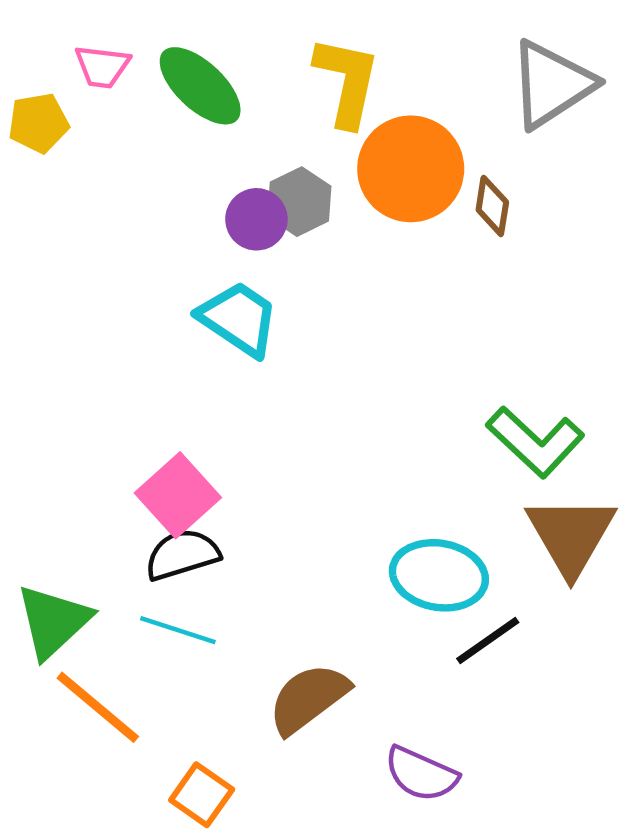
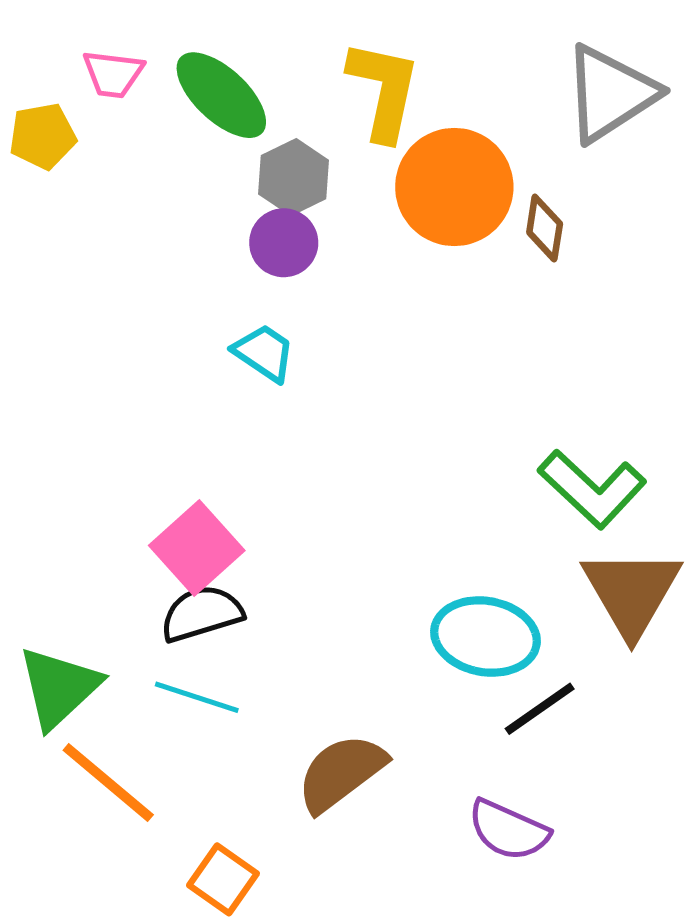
gray hexagon: (299, 202) -> (294, 177), moved
cyan trapezoid: (239, 319) -> (264, 353), size x0.7
purple semicircle: (421, 774) -> (508, 830), moved

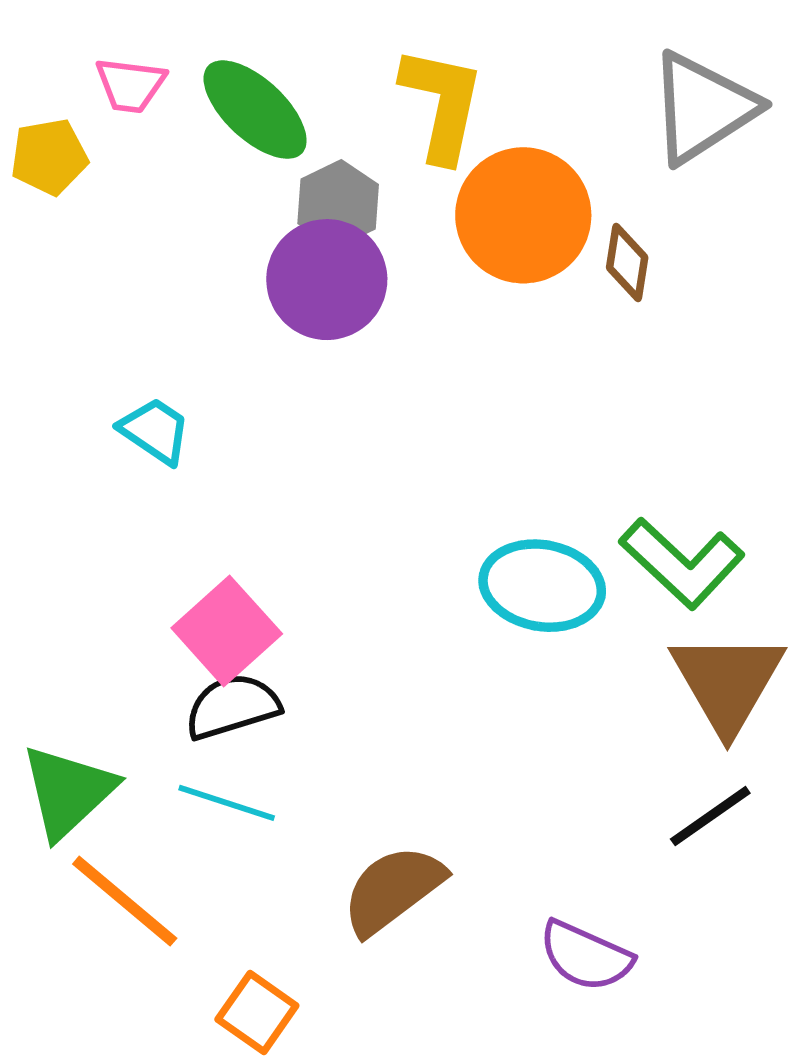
purple circle: (284, 243) -> (327, 280), size x1.5
cyan trapezoid: (264, 353) -> (155, 431), moved
cyan ellipse: (485, 637) -> (542, 586), moved
black line: (540, 709) -> (710, 816), moved

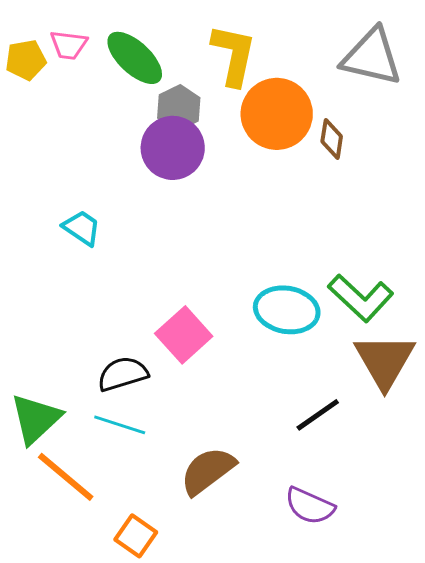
gray triangle: (703, 108) -> (372, 57), turned 46
yellow pentagon: (49, 157) -> (26, 60), moved
pink square: (227, 631) -> (184, 335), moved
black line: (710, 816) -> (318, 415), moved

